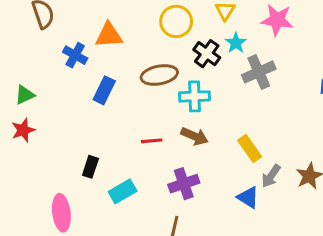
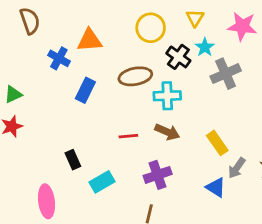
black rectangle: (90, 167) -> (73, 160), turned -42

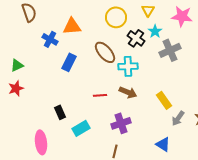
brown ellipse: (135, 76) -> (105, 52), turned 60
blue triangle: (216, 187) -> (163, 144), moved

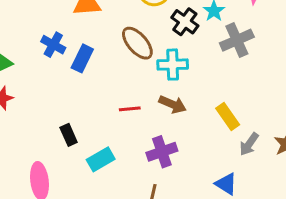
blue cross: (50, 39) -> (53, 45), moved

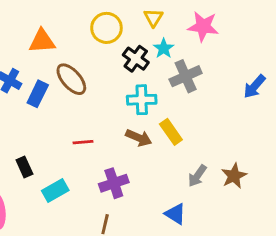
brown ellipse: (137, 43) -> (71, 79), moved
cyan cross: (173, 65) -> (142, 100), moved
brown arrow: (173, 104) -> (139, 138), moved
yellow rectangle: (228, 117) -> (171, 132), moved

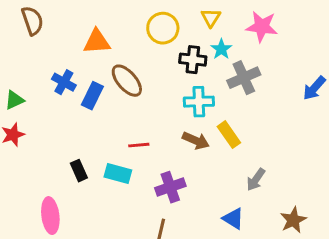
black cross: (136, 59) -> (193, 60), turned -30
brown star: (234, 176) -> (293, 220), moved
cyan rectangle: (55, 190) -> (118, 174), moved, turned 45

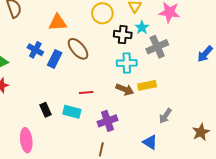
yellow rectangle: (229, 135) -> (147, 85), turned -66
brown star: (293, 220) -> (201, 132), moved

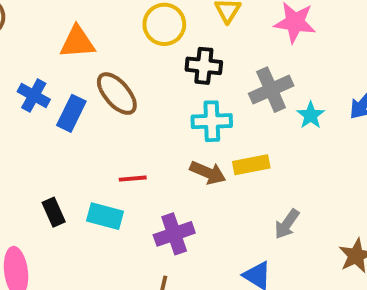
cyan star: (142, 27) -> (311, 115), moved

